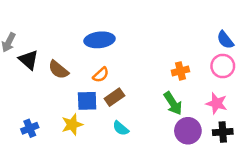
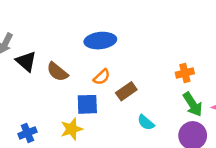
brown rectangle: (114, 97) -> (126, 91), moved
green arrow: (173, 103) -> (193, 104), moved
cyan semicircle: (121, 128) -> (146, 122), moved

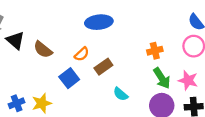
blue ellipse: (100, 41) -> (99, 22), moved
blue square: (87, 104) -> (69, 78), turned -36
yellow star: (72, 129) -> (42, 103), moved

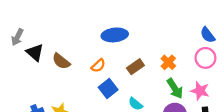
orange cross: (155, 51) -> (168, 62), turned -32
brown rectangle: (103, 67) -> (135, 67), moved
blue square: (69, 78) -> (108, 89), moved

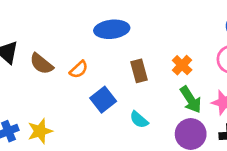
orange semicircle: (98, 66) -> (79, 69), moved
brown rectangle: (135, 67) -> (139, 71), turned -70

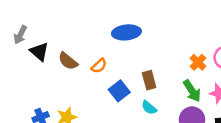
orange cross: (182, 65) -> (198, 62), moved
brown rectangle: (139, 71) -> (149, 80), moved

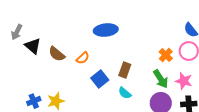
brown rectangle: (149, 80) -> (125, 70), turned 35

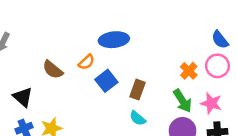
black triangle: (33, 46) -> (23, 97), moved
orange semicircle: (83, 58) -> (86, 62), moved
blue square: (100, 79) -> (106, 81), moved

